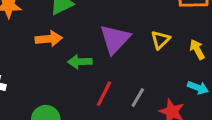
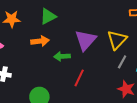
yellow triangle: (160, 40) -> (117, 40), size x1.5
gray line: (138, 97) -> (122, 62), moved

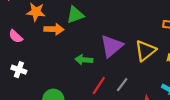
orange arrow: (40, 41) -> (54, 29), moved
gray line: (122, 62) -> (122, 85), moved

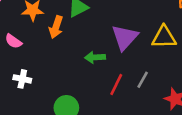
orange arrow: (54, 29) -> (56, 27), turned 114
yellow triangle: (145, 51) -> (164, 37), turned 45

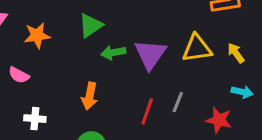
orange arrow: (56, 27) -> (90, 96), moved
green arrow: (95, 57) -> (113, 53), moved

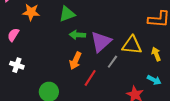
pink semicircle: (19, 75) -> (13, 35), turned 80
orange arrow: (90, 96) -> (75, 61), moved
gray line: (178, 102) -> (112, 62), moved

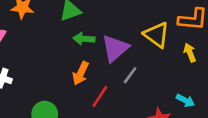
yellow triangle: (132, 45) -> (157, 35), moved, turned 30
yellow arrow: (156, 54) -> (190, 53), moved

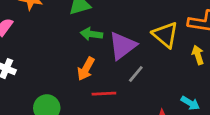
red line: (100, 97) -> (104, 94), turned 50

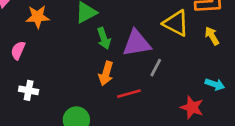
green arrow: (91, 34) -> (104, 38), turned -105
purple triangle: (122, 46) -> (137, 43), turned 40

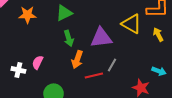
green arrow: (104, 38) -> (69, 38), moved
pink semicircle: (18, 50) -> (38, 62), moved
gray line: (156, 68) -> (112, 65), moved

